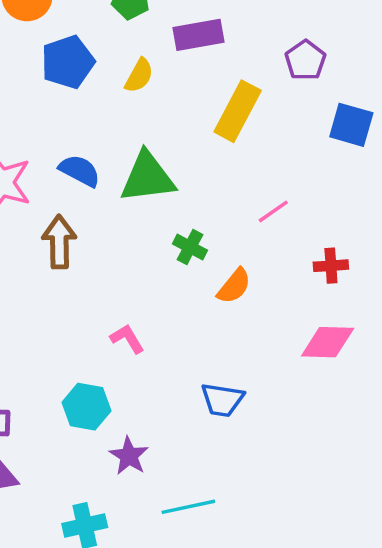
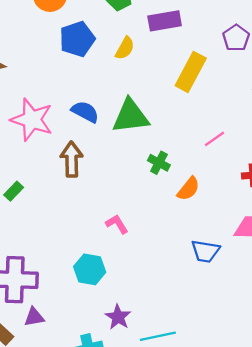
blue trapezoid: (222, 400) -> (205, 251), moved
purple star: (129, 456) -> (118, 317), moved

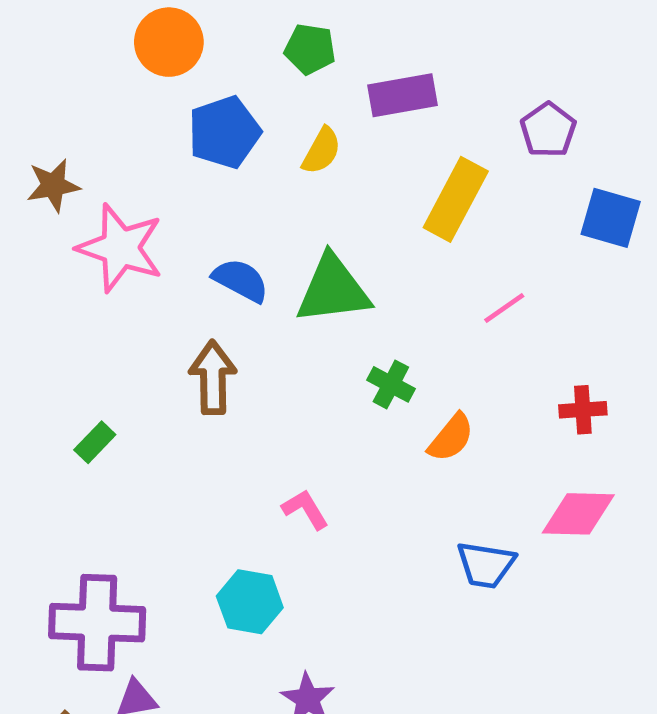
pink star: (32, 120) -> (120, 248), moved
pink line: (214, 139) -> (504, 308), moved

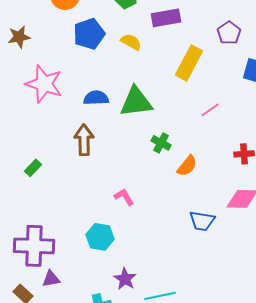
yellow semicircle: (322, 151) -> (131, 42), turned -90
brown star: (53, 185) -> (19, 37), moved
blue semicircle: (241, 280) -> (96, 98), turned -30

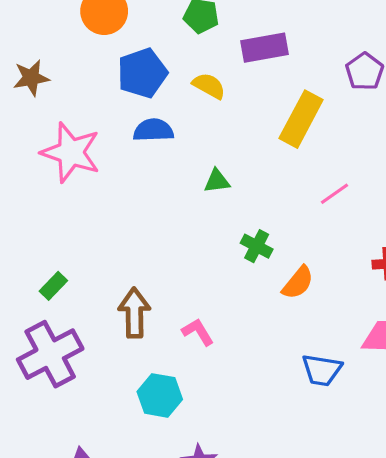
blue semicircle: (96, 98) -> (153, 130), moved
green triangle: (136, 102) -> (217, 181), size x0.5
brown arrow: (84, 140) -> (134, 313), moved
purple cross: (34, 246) -> (50, 354), moved, turned -30

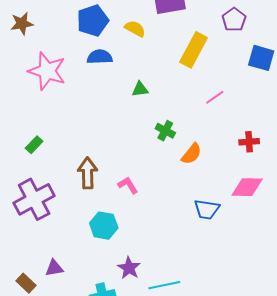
green rectangle: (53, 286) -> (34, 145), moved

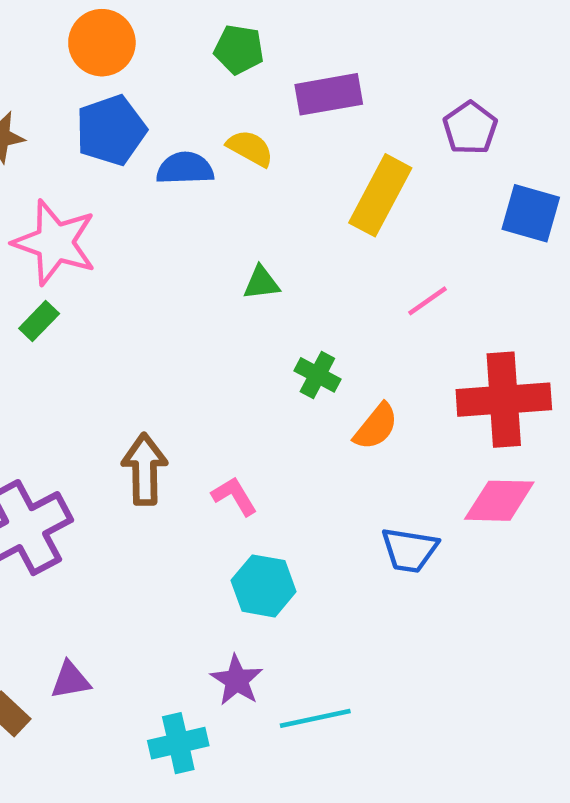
blue pentagon: (93, 21) -> (111, 130), moved
blue semicircle: (100, 57) -> (185, 168), moved
red cross: (249, 142) -> (504, 400), size x2.0
green rectangle: (34, 145) -> (39, 321), moved
cyan hexagon: (104, 226) -> (264, 586), moved

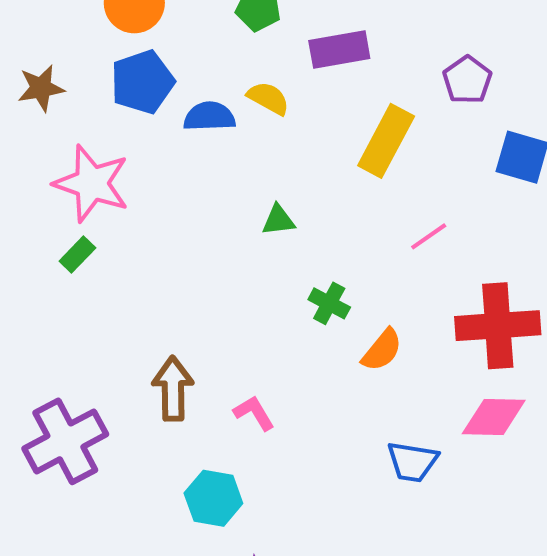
cyan hexagon: (264, 586) -> (213, 498), moved

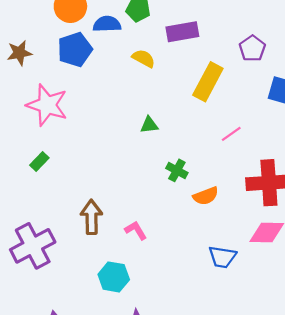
blue semicircle: (209, 117) -> (107, 24), moved
green rectangle: (77, 255) -> (39, 162), moved
orange semicircle: (382, 350) -> (206, 196), turned 30

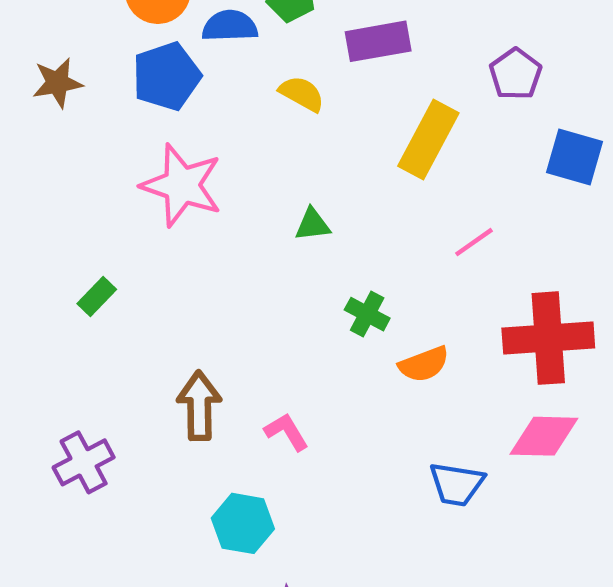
pink star: (47, 105) -> (182, 185), moved
purple cross: (33, 246) -> (84, 462), size x0.7

